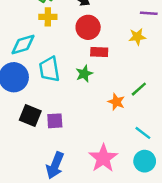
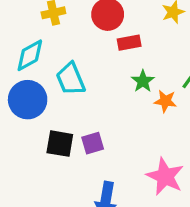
green star: (84, 74) -> (143, 81), moved

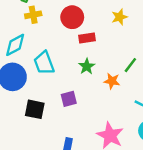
green star: (143, 81) -> (87, 66), moved
purple square: (93, 143) -> (69, 99), moved

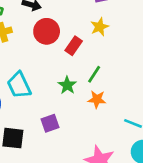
red rectangle: (87, 38) -> (74, 46), moved, turned -42
green line: (130, 65) -> (94, 74), moved

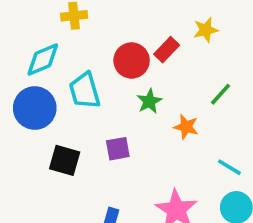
red circle: (47, 31) -> (132, 60), moved
green line: (94, 74) -> (220, 94), moved

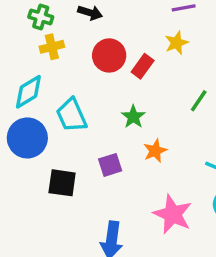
red circle: (132, 60) -> (109, 55), moved
orange star: (186, 127) -> (155, 151), moved, turned -30

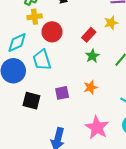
red circle: (109, 55) -> (52, 32), moved
green star: (133, 117) -> (92, 56), moved

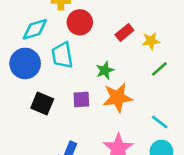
yellow star: (111, 23) -> (151, 41), moved
green star: (92, 56) -> (105, 70), moved
orange star: (91, 87) -> (117, 98), size x1.6

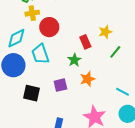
red rectangle: (124, 33) -> (85, 42), moved, turned -64
orange star: (117, 98) -> (87, 79), size x0.7

